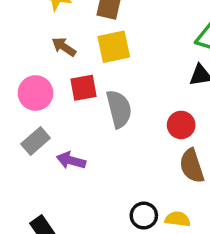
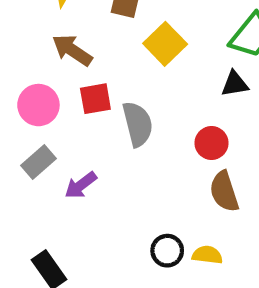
brown arrow: (64, 47) -> (72, 50), size x1.4
yellow square: (114, 47) -> (165, 44), moved, turned -32
purple arrow: (71, 160) -> (81, 185), turned -52

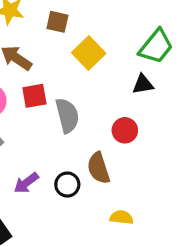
purple arrow: (81, 185) -> (26, 183), moved
brown semicircle: (224, 192) -> (99, 168), moved
black circle: (167, 251) -> (67, 185), moved

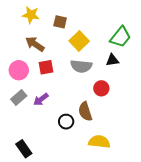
gray semicircle: (67, 115) -> (81, 66), moved, turned 110
purple arrow: (26, 183) -> (41, 99), moved
yellow semicircle: (122, 217) -> (99, 142), size x1.5

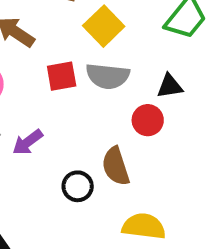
black triangle: (112, 60) -> (170, 86), moved
red square: (46, 67) -> (62, 76), moved

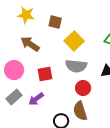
red square: (62, 76) -> (45, 74), moved
red circle: (148, 120) -> (83, 88), moved

